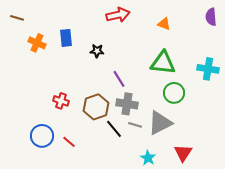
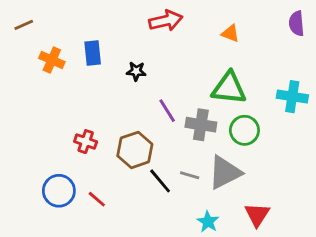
brown line: (17, 18) -> (24, 25), turned -40
gray cross: (127, 104) -> (201, 125), moved

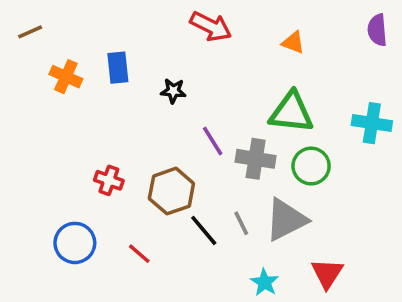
red arrow: (166, 21) -> (211, 26), turned 40
gray line: (190, 175) -> (241, 223), turned 48
red line: (97, 199) -> (139, 254), moved

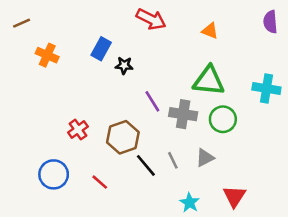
blue rectangle: (118, 68) -> (101, 49), moved, turned 35
red cross: (109, 180) -> (78, 130), turned 36
gray triangle: (286, 220) -> (205, 158), size x0.6

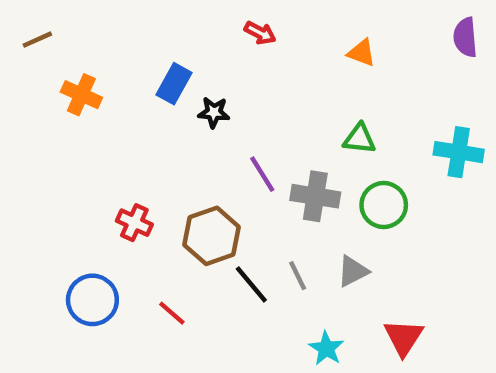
red arrow: (151, 19) -> (260, 33), size x0.6
green triangle: (209, 81) -> (359, 139), size x0.6
red cross: (78, 130) -> (134, 223), turned -30

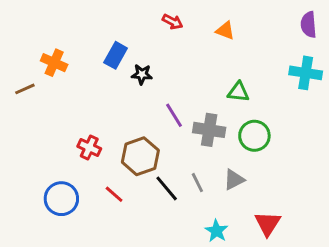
brown line: (37, 40) -> (25, 89), moved
orange triangle: (362, 53) -> (225, 30), moved
cyan cross: (459, 152) -> (306, 73), moved
red line: (172, 313) -> (114, 194), moved

